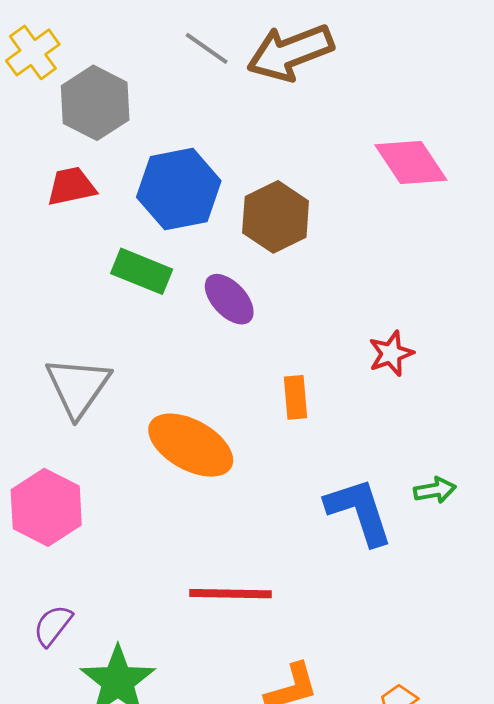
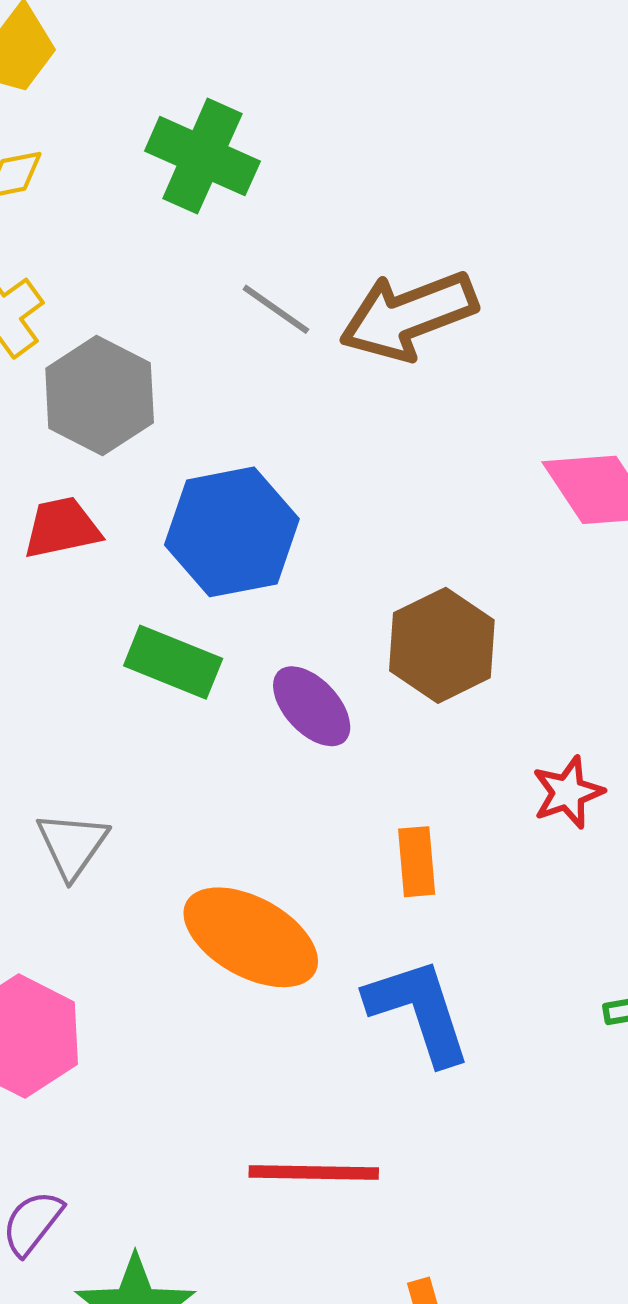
brown hexagon: (276, 217) -> (442, 645), moved
gray triangle: (78, 387) -> (72, 845), size x0.7
blue L-shape: (359, 511) -> (419, 1011), moved

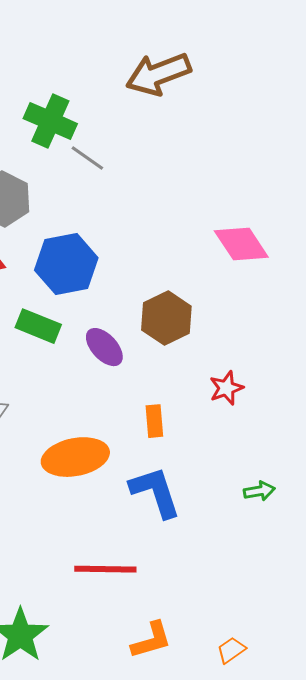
green cross: (202, 156) -> (50, 121), moved
brown arrow: (408, 316) -> (158, 74), moved
orange ellipse: (251, 937) -> (75, 457), turned -40

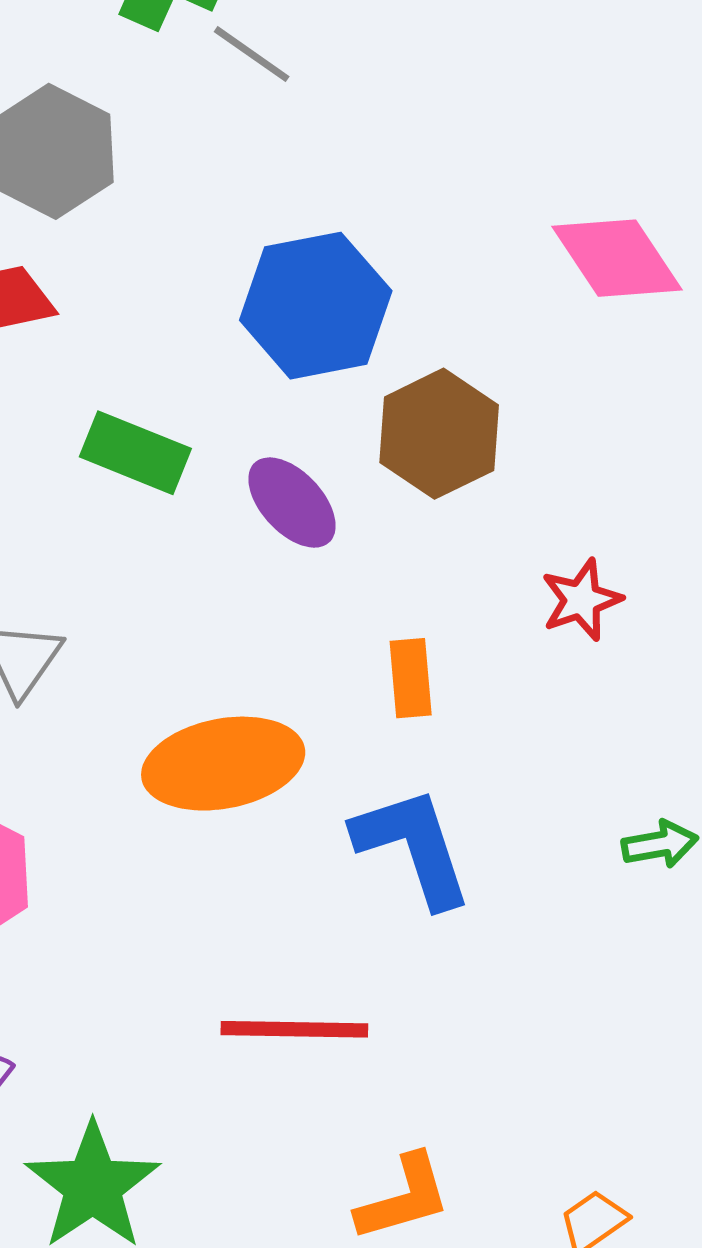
blue hexagon: (66, 264) -> (316, 306), moved

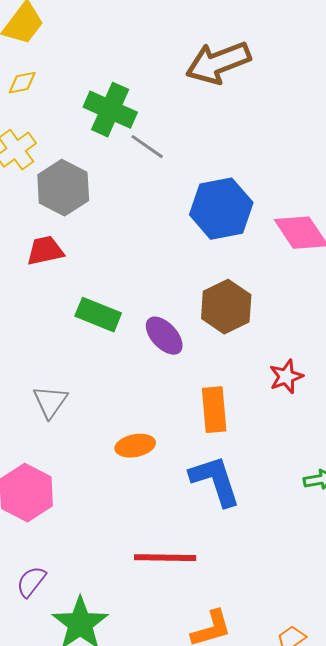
blue hexagon: (316, 306) -> (221, 209), moved
orange rectangle: (411, 678) -> (214, 410), size x1.4
orange ellipse: (223, 764) -> (135, 446), size x0.6

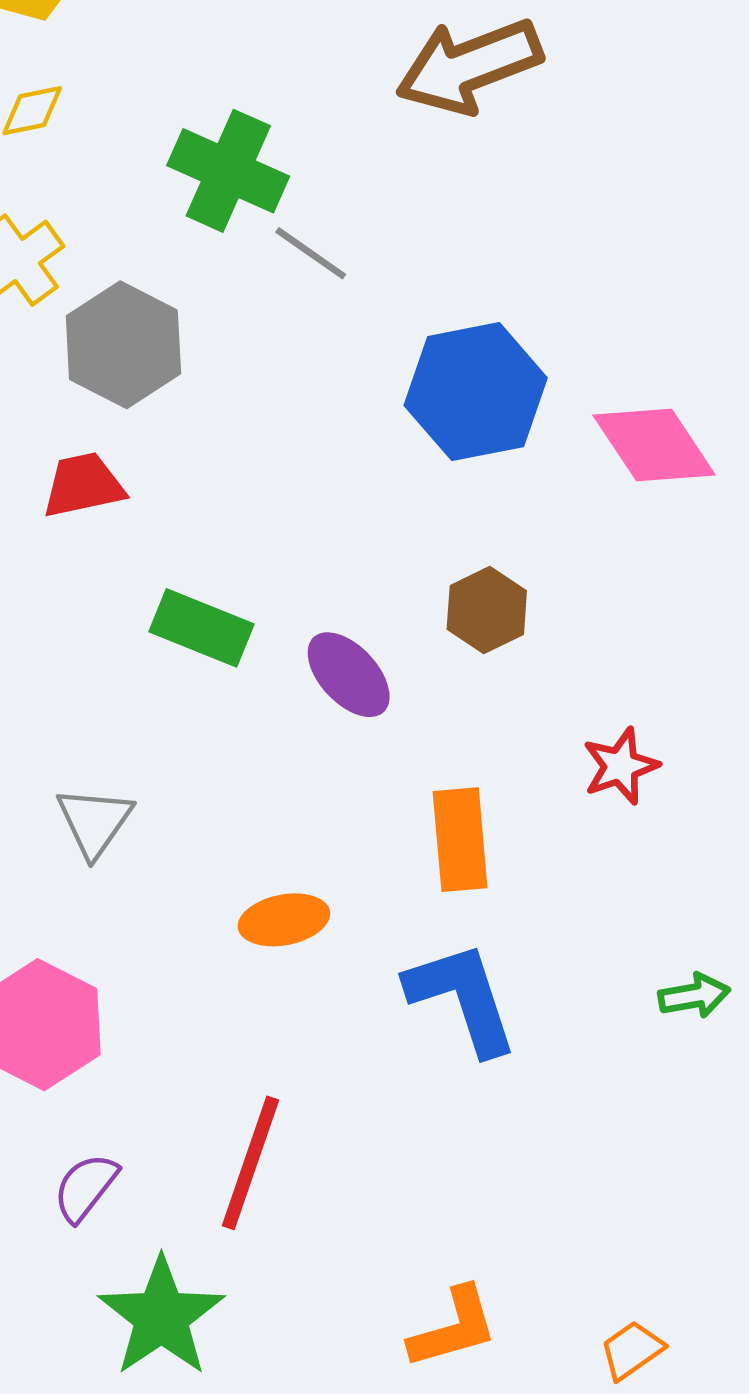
brown hexagon: (226, 307) -> (487, 610), size x0.7
red line: (165, 558) -> (251, 1163), moved, turned -72
purple semicircle: (31, 582) -> (86, 1187), moved

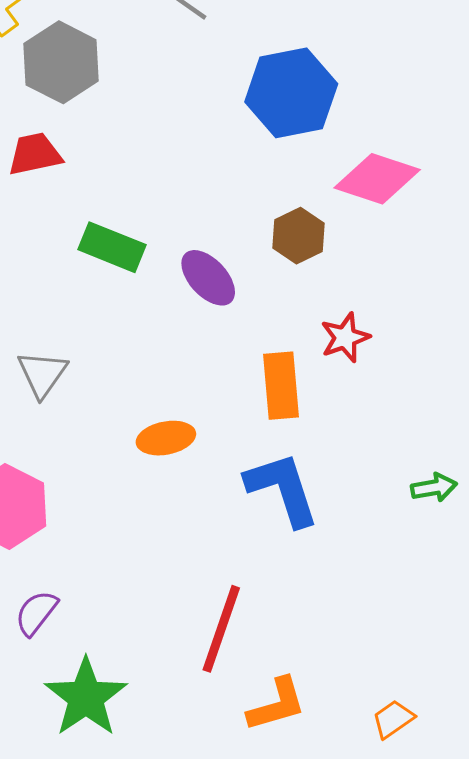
pink diamond: (654, 445) -> (377, 179), moved, turned -38
red star: (621, 766) -> (345, 338), moved
red line: (251, 1163) -> (221, 629), moved

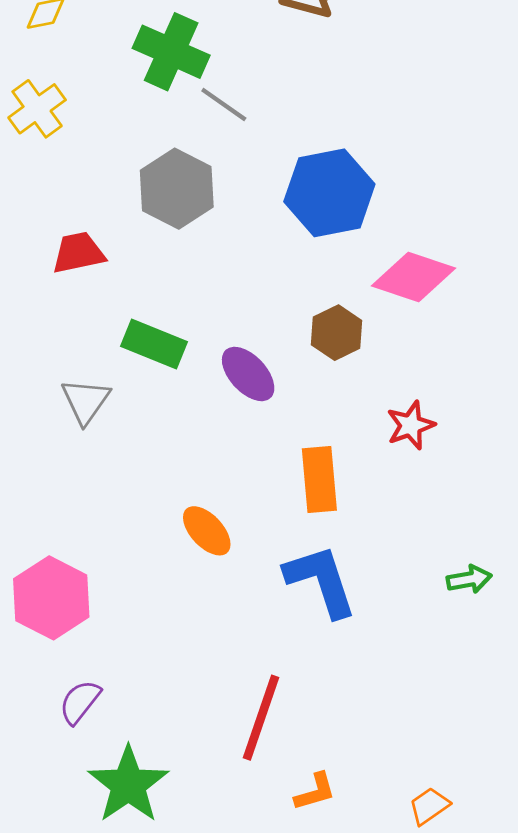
gray hexagon: (61, 62) -> (177, 189), moved
red star: (345, 338) -> (411, 425), moved
gray triangle: (42, 374) -> (86, 401), moved
orange ellipse: (166, 438) -> (207, 531), turned 58
orange L-shape: (277, 705) -> (315, 792), size x0.7

